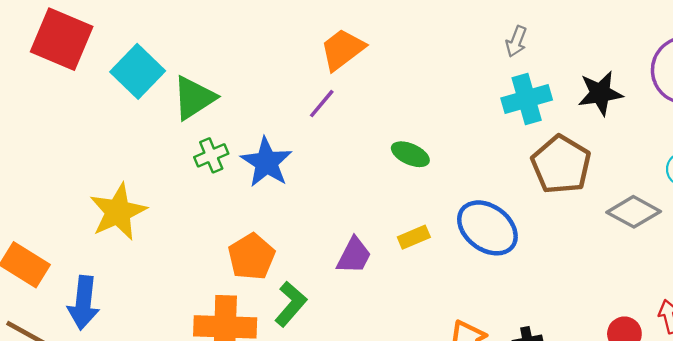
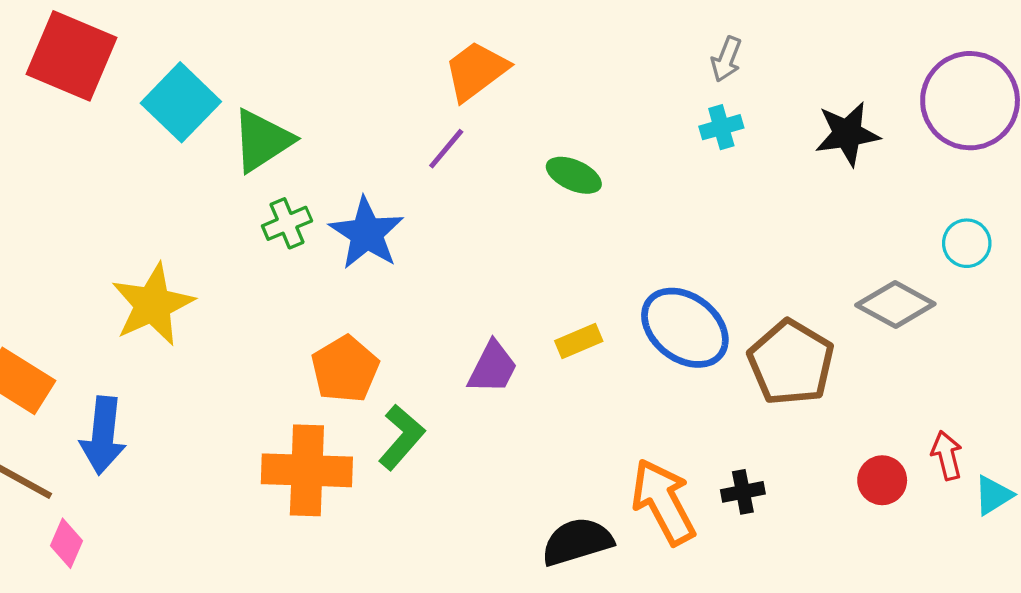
cyan cross: (527, 99) -> (721, 127), moved, size x0.6
green ellipse: (410, 154) -> (574, 175), moved
brown pentagon: (561, 165) -> (791, 363), moved

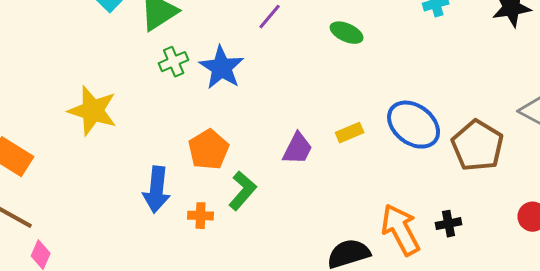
yellow star: (153, 305) -> (93, 111), turned -30
blue arrow: (103, 436) -> (157, 190), moved
orange cross: (307, 470) -> (201, 216), moved, size x0.5

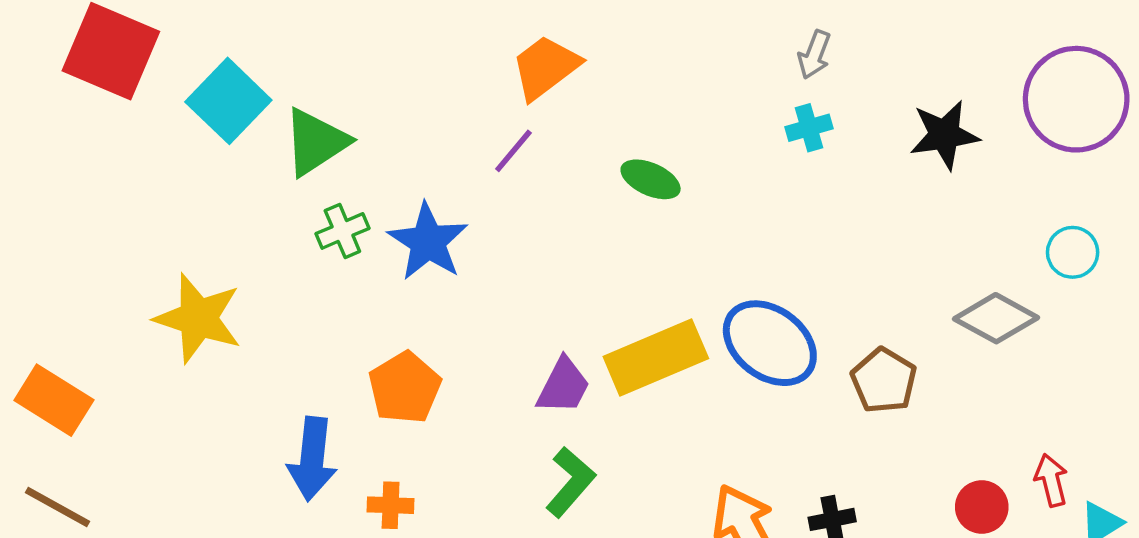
yellow rectangle: (350, 133) -> (656, 357), size x2.0
brown pentagon: (478, 146) -> (884, 381), size x0.7
green L-shape: (243, 191) -> (570, 482), moved

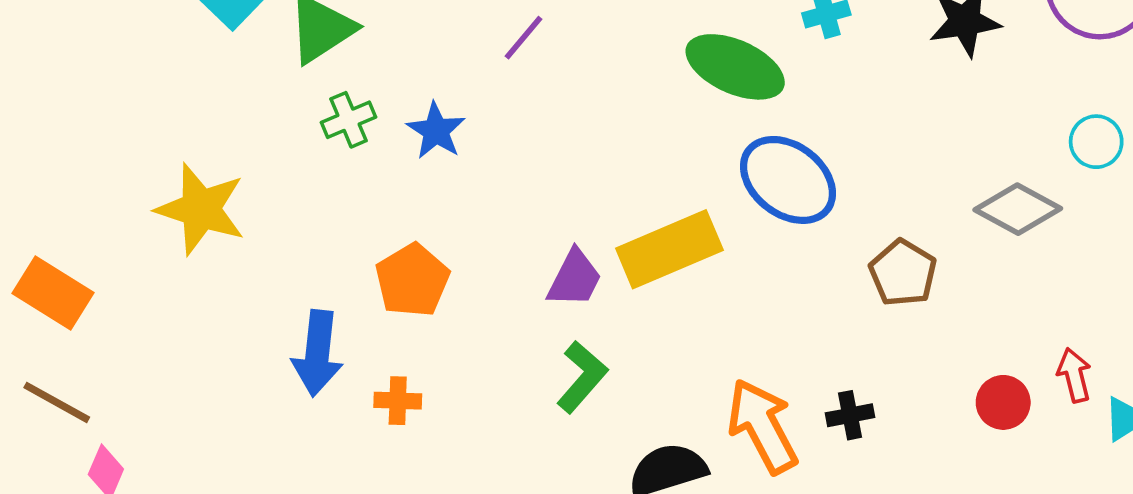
green ellipse: (651, 179) -> (735, 67), moved, size x1.6
blue star: (428, 242) -> (436, 131), size x0.7
blue ellipse: (770, 343) -> (788, 180), moved

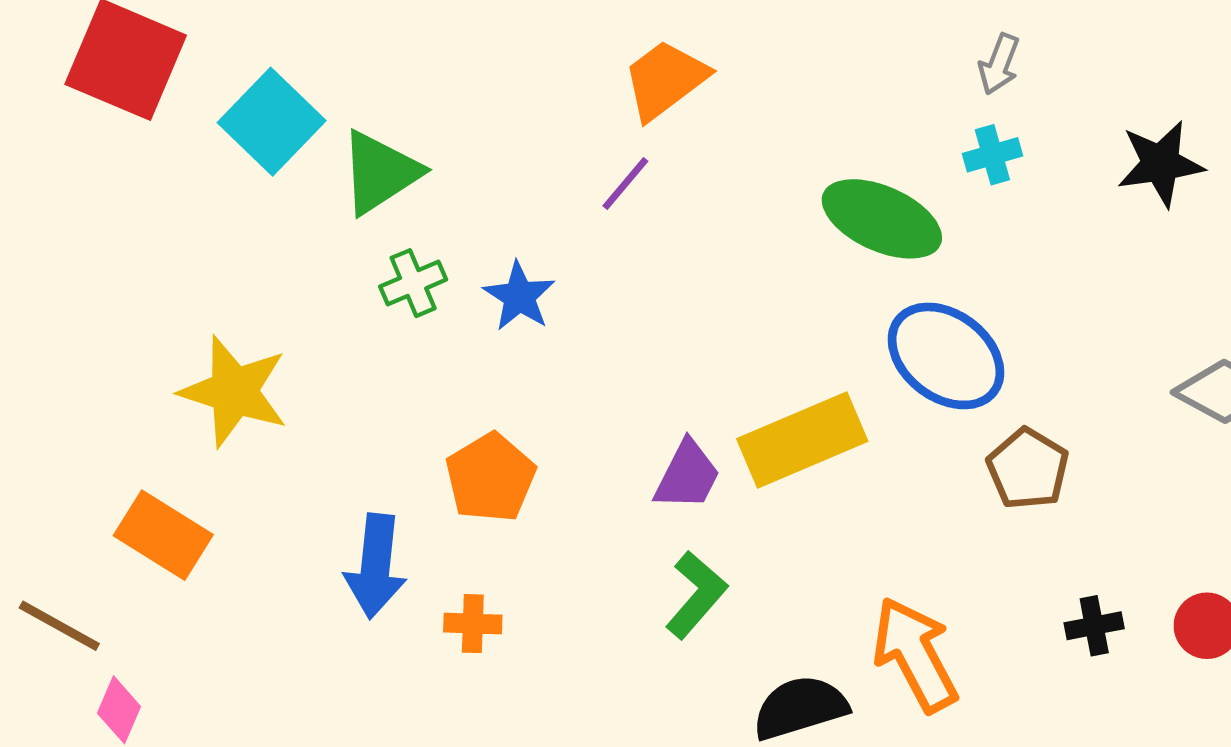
brown pentagon: (903, 273) -> (1028, 469), moved
orange rectangle: (53, 293) -> (163, 535), moved
black cross: (850, 415) -> (1094, 626), moved

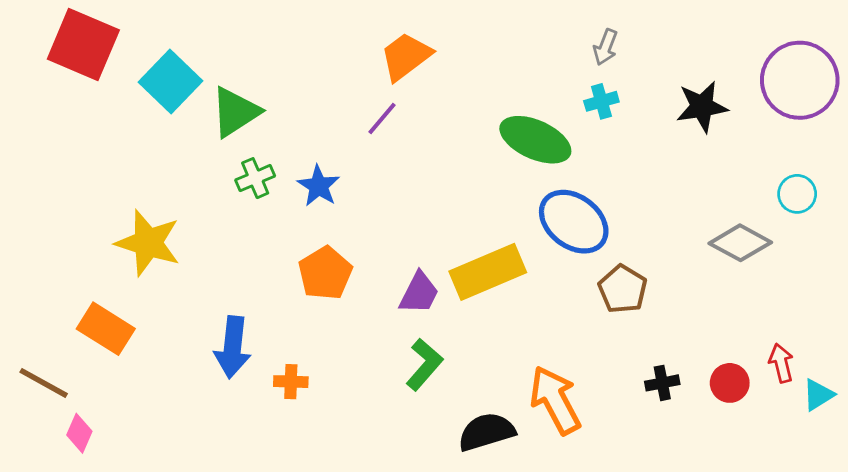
orange pentagon: (491, 478) -> (325, 273), moved

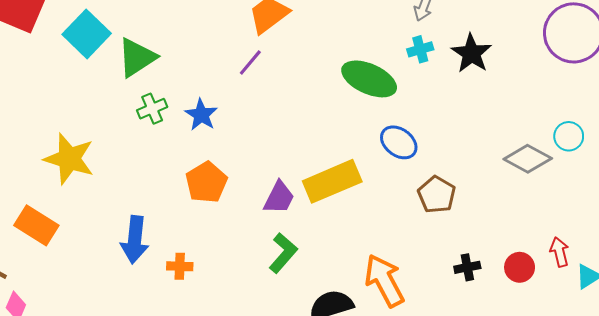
black star: (702, 107) -> (471, 53), moved, turned -30
cyan circle: (797, 194) -> (569, 136), moved
blue ellipse: (574, 222) -> (399, 142), size x0.7

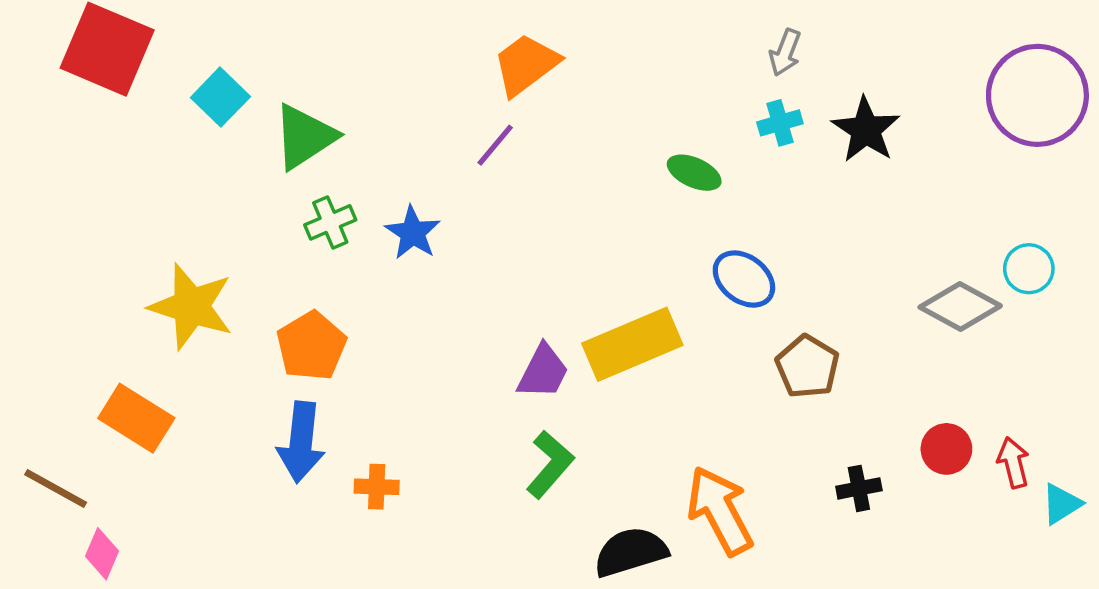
cyan square: (87, 34) -> (220, 97), size x0.7
green ellipse: (369, 79) -> (694, 173), size x0.6
orange pentagon: (206, 182) -> (311, 346), moved
red circle: (520, 267) -> (946, 449), moved

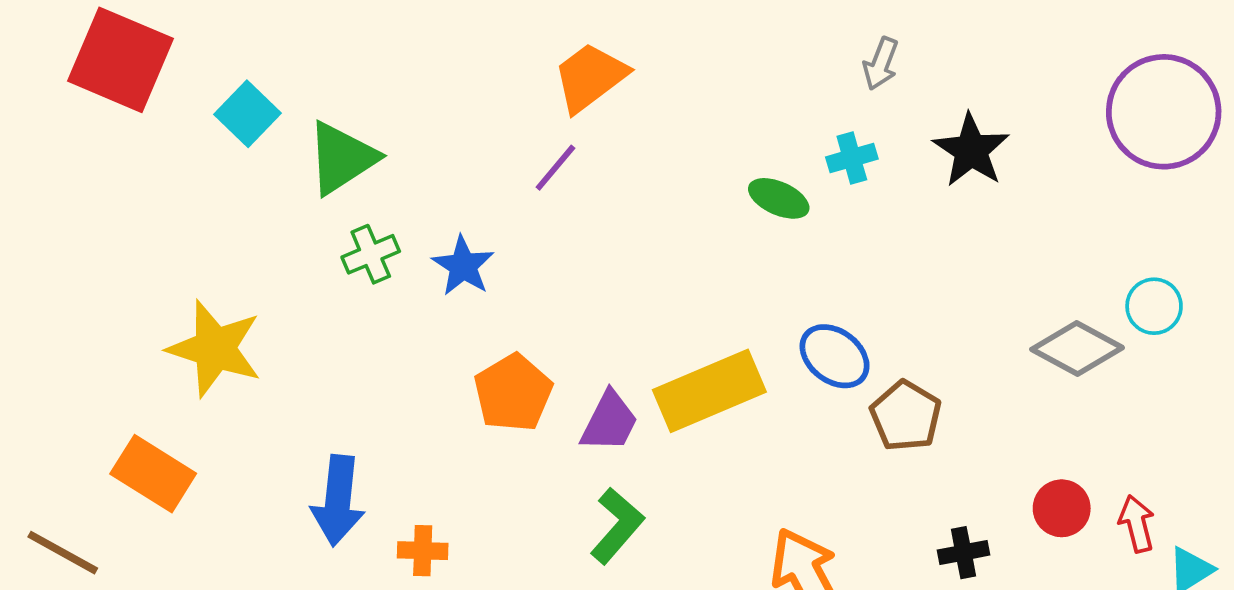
cyan cross: (780, 123) -> (852, 158), moved
blue ellipse: (744, 279) -> (835, 356), moved
orange pentagon: (311, 346) -> (513, 393), moved

